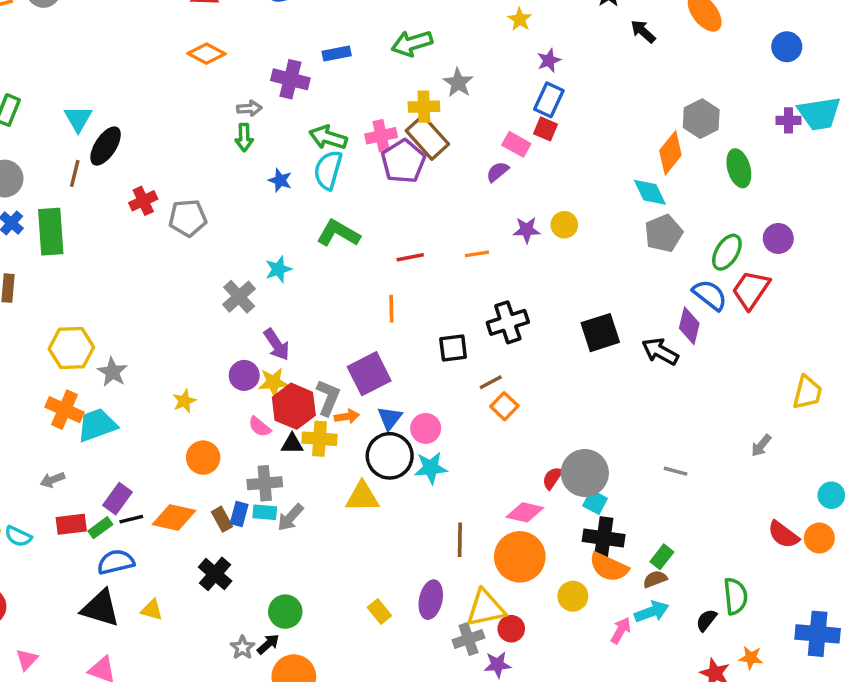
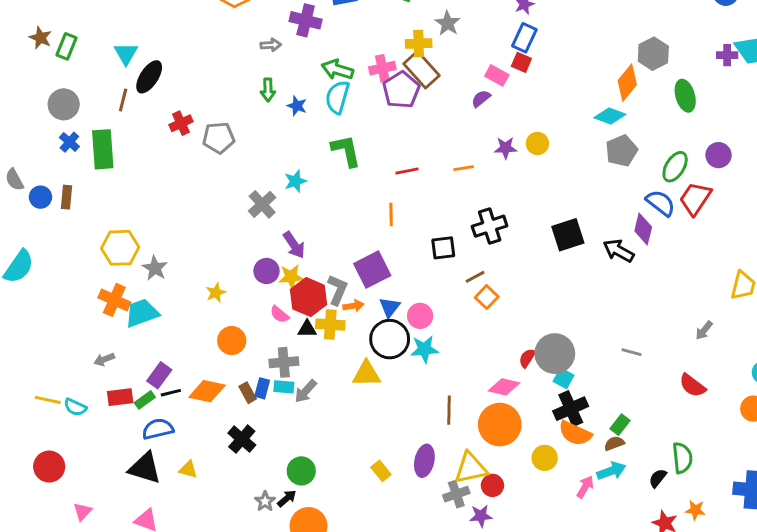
green arrow: (244, 137) -> (268, 90), moved
cyan diamond: (650, 192) -> (610, 116), turned -44
green L-shape: (338, 233) -> (346, 151), turned 48
red semicircle: (783, 535) -> (692, 385), moved
black cross: (604, 538) -> (571, 409), turned -32

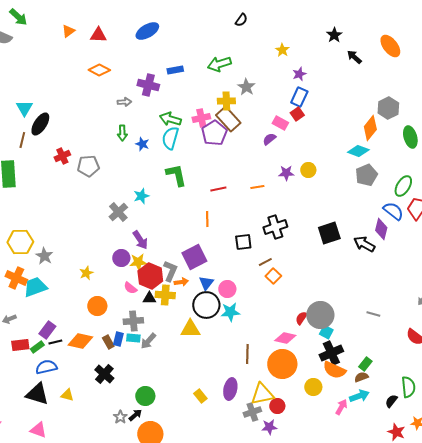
red square: (521, 62) -> (297, 114), turned 32

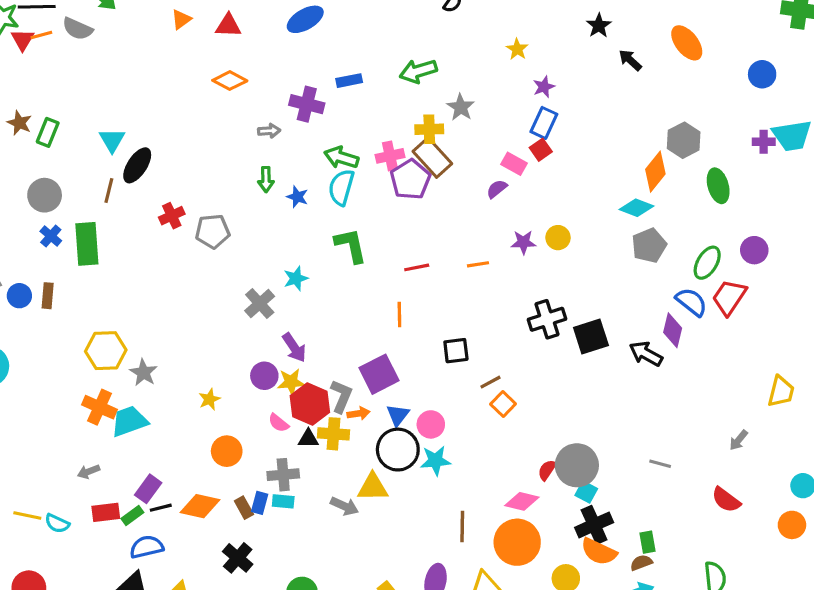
black cross: (275, 227) -> (547, 319), moved
gray arrow: (148, 341) -> (344, 506), moved, turned -108
green rectangle: (365, 364) -> (647, 542), turned -48

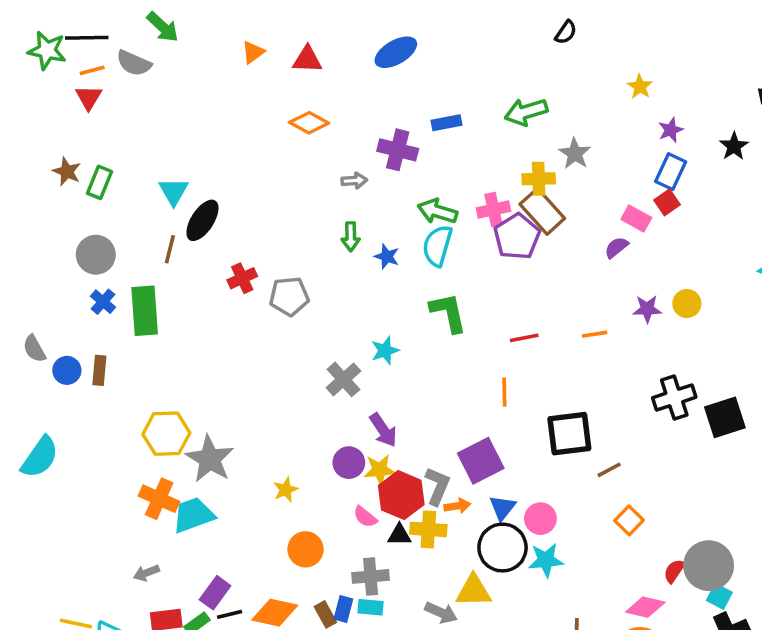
black star: (599, 26) -> (734, 146), moved
red triangle: (23, 40) -> (89, 97), moved
black square: (456, 351) -> (569, 434), size x1.5
gray star: (143, 373) -> (210, 459), size x1.5
orange square: (503, 404) -> (629, 520), moved

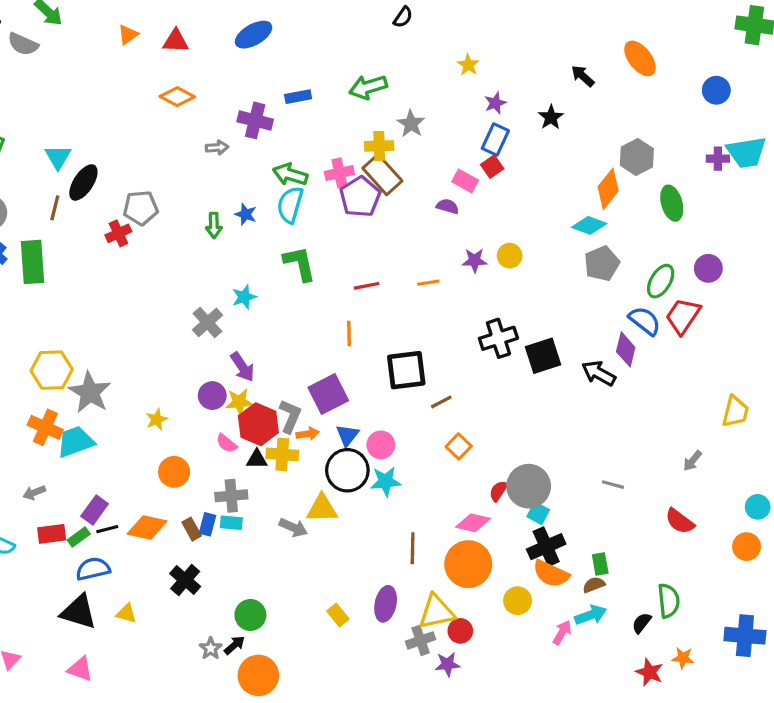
green arrow: (351, 237) -> (214, 225), moved
purple semicircle: (616, 247) -> (448, 206), turned 55
gray pentagon: (289, 296) -> (141, 208), moved

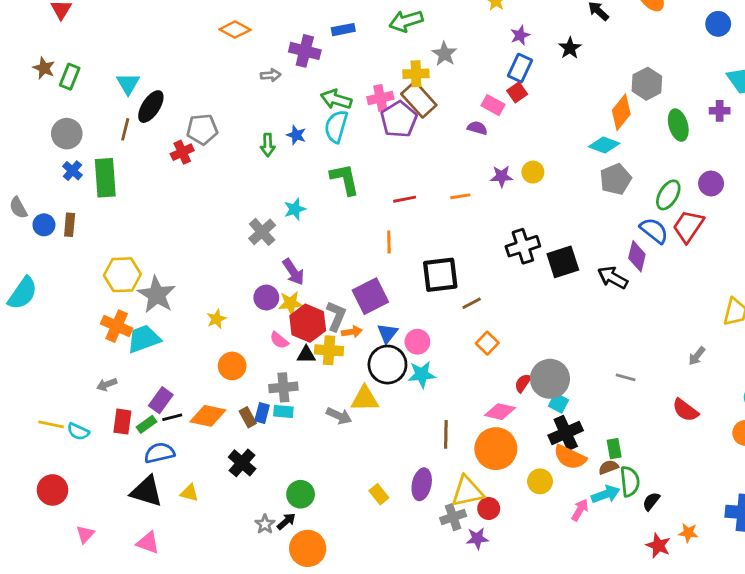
purple cross: (718, 159) -> (720, 111), moved
red rectangle: (52, 534) -> (122, 422), turned -75
green semicircle: (669, 601) -> (630, 481), moved

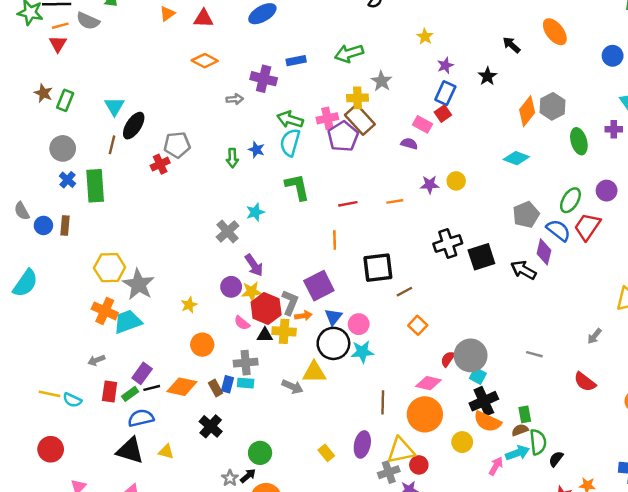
orange diamond: (621, 112) -> (527, 111), moved
gray pentagon: (616, 179) -> (526, 215), moved

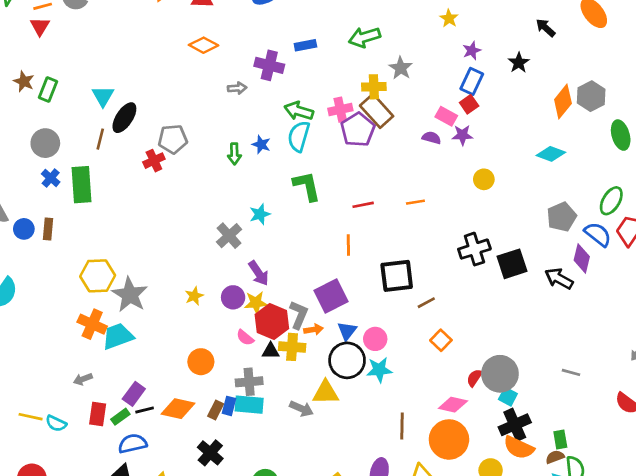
purple star: (430, 185) -> (462, 135), moved
yellow star: (189, 305) -> (194, 296), moved
cyan rectangle: (246, 383) -> (249, 405), size x1.5
brown rectangle: (215, 388) -> (216, 410), turned 56

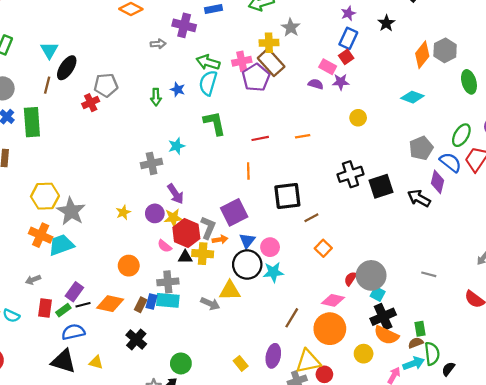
gray cross: (229, 236) -> (152, 163), turned 30
brown line: (402, 426) -> (292, 318), turned 30

